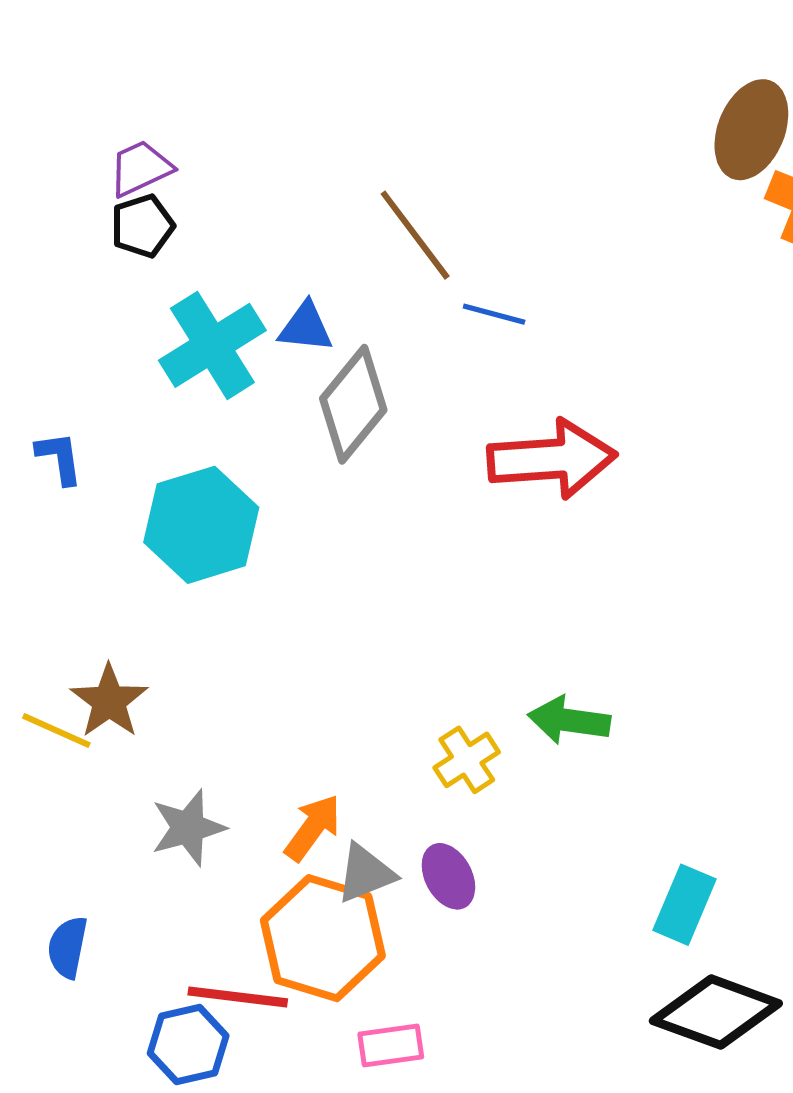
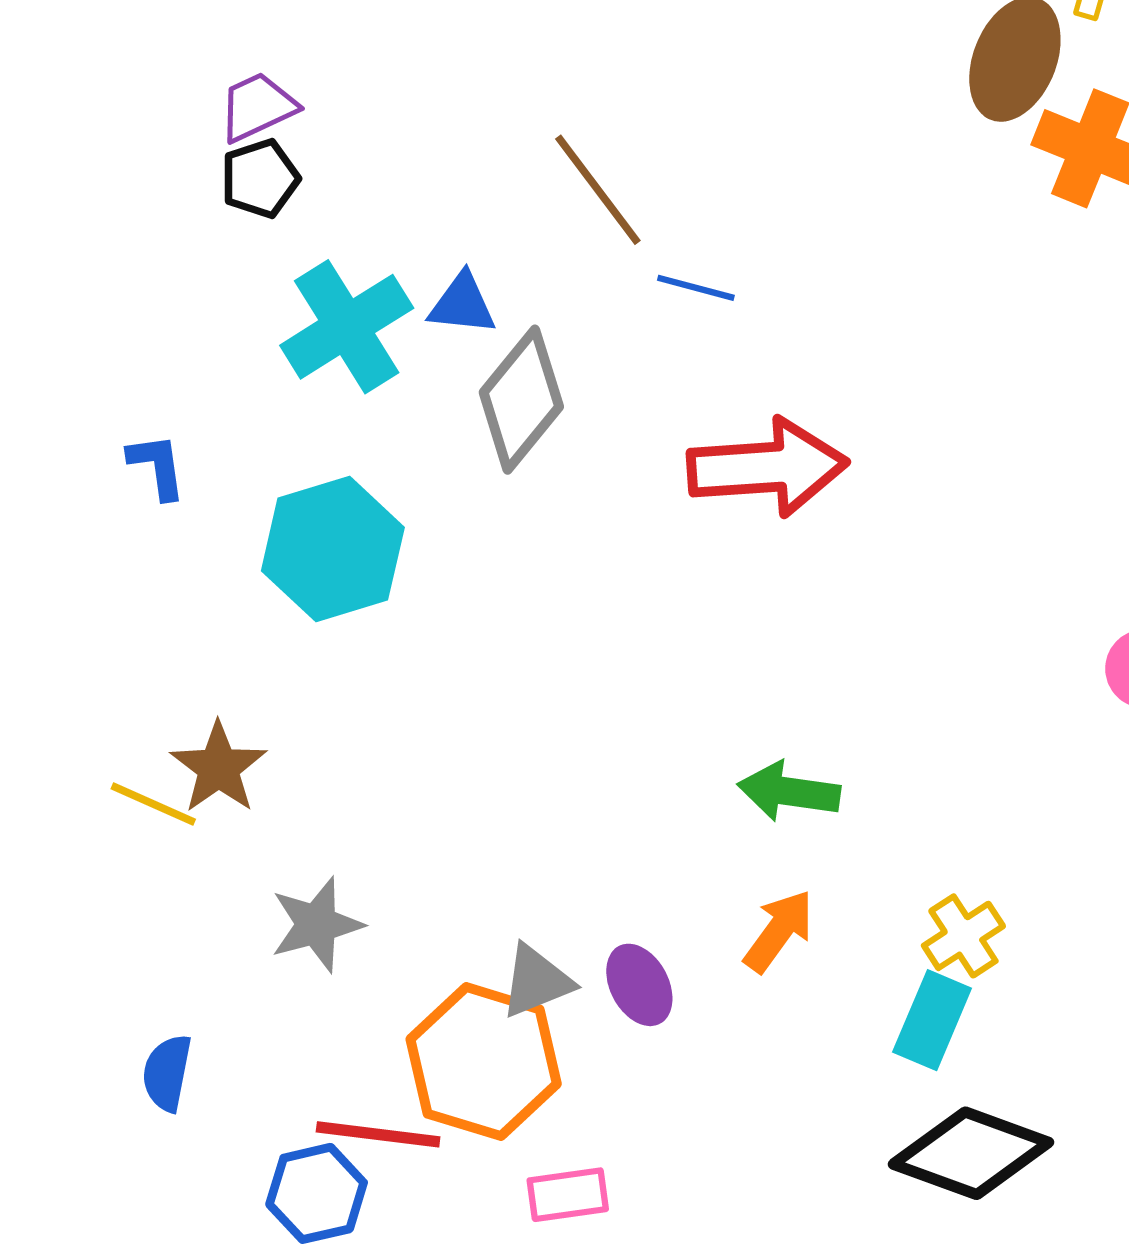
yellow cross: (467, 760) -> (963, 936), moved
orange arrow: (313, 828) -> (779, 931), moved

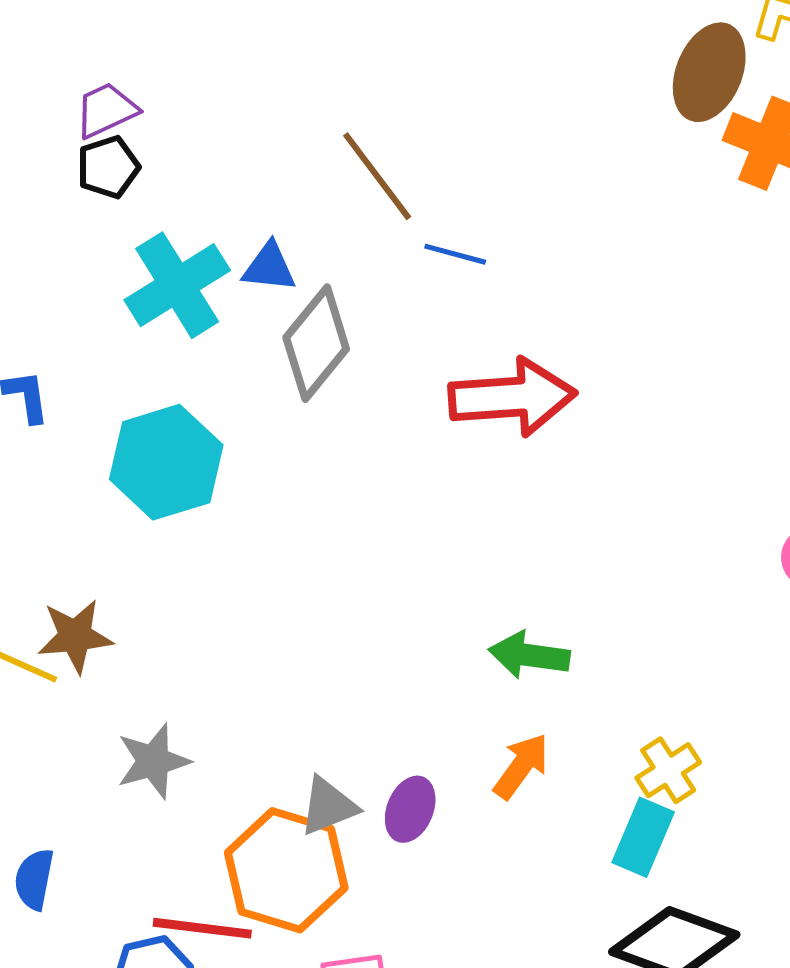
brown star: (219, 768) -> (75, 636), turned 30
purple ellipse: (639, 985) -> (410, 809), turned 50

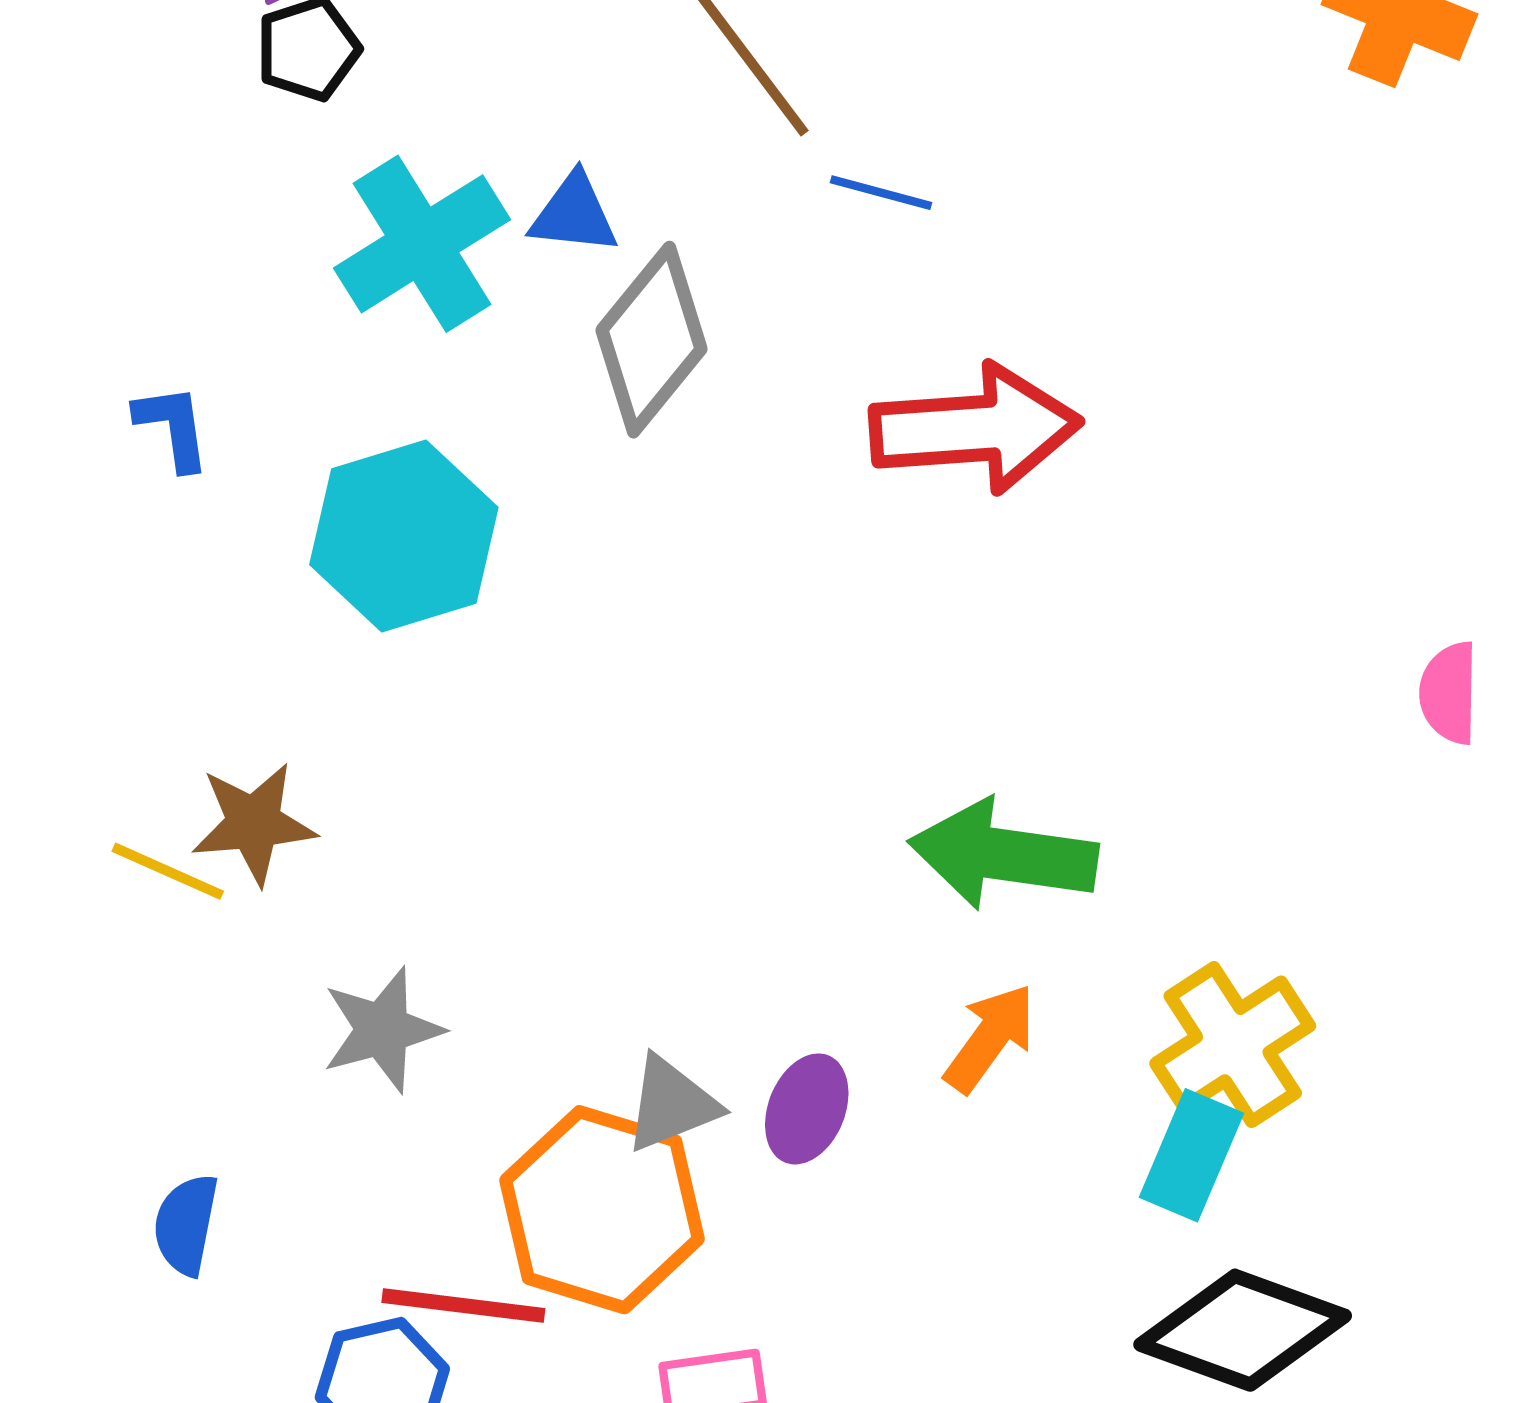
green arrow: (529, 655) -> (1003, 855), size x1.4
yellow cross: (668, 770) -> (1233, 1045), size x1.5

